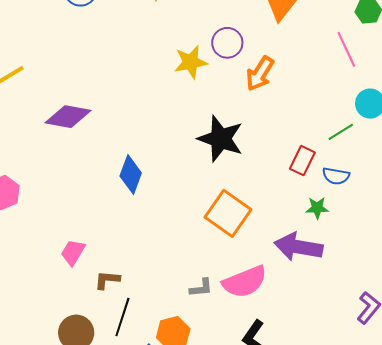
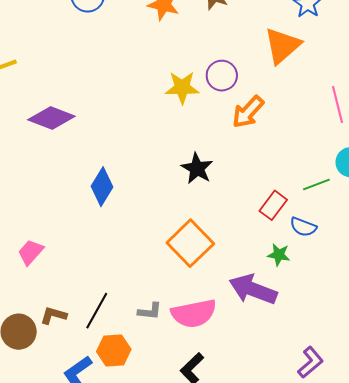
black star: (221, 139) -> (197, 168), size x0.7
brown L-shape: (107, 280) -> (53, 315), moved
black line: (122, 317) -> (97, 311), moved

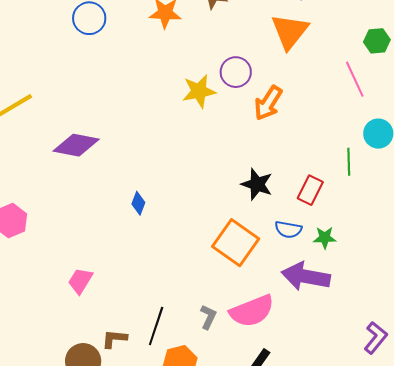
black star: (197, 168) -> (257, 184), moved
green line: (316, 184) -> (349, 162), turned -60
blue diamond: (102, 187) -> (138, 203), size x0.6
blue semicircle: (303, 227) -> (288, 229), moved
gray L-shape: (150, 311) -> (208, 317), turned -60

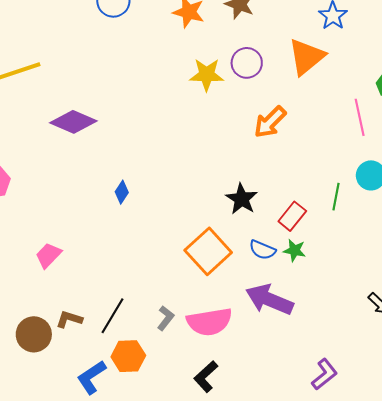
purple circle: (236, 72) -> (247, 63), moved
yellow star: (199, 91) -> (207, 75), moved
green star: (325, 238) -> (295, 250), moved

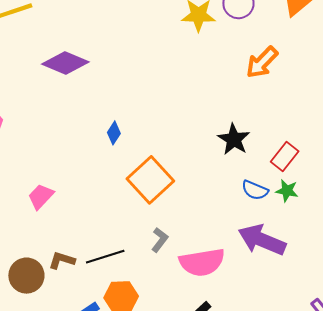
orange square: (208, 251) -> (150, 180), moved
black line: (113, 316) -> (105, 257), turned 42
gray L-shape: (166, 318) -> (160, 240), moved

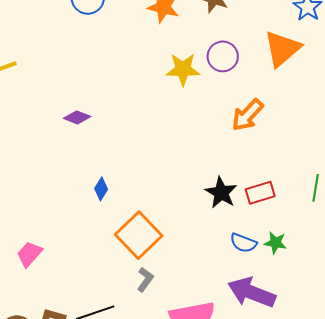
purple diamond: (65, 63) -> (77, 117), moved, size x0.6
red rectangle: (285, 156) -> (260, 193), moved, turned 36
gray L-shape: (160, 240) -> (145, 279), moved

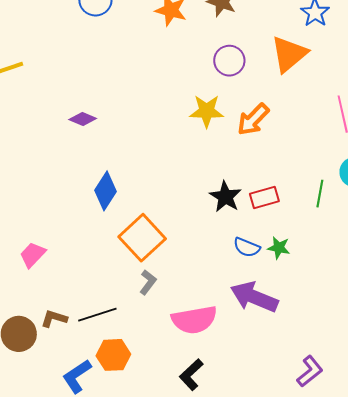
yellow star: (183, 69) -> (207, 111), moved
blue diamond: (101, 189) -> (105, 191), size x1.6

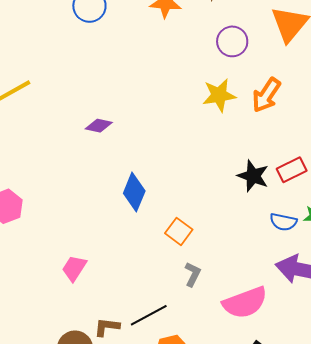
orange square: (142, 238) -> (179, 231), size x0.6

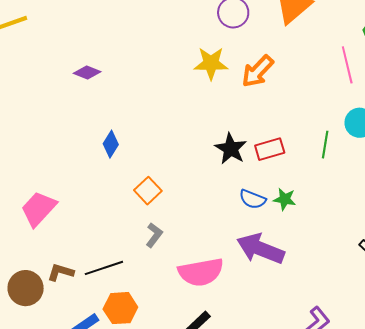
blue diamond: (134, 192) -> (111, 144), size x0.7
pink trapezoid: (74, 268) -> (39, 209), size x1.4

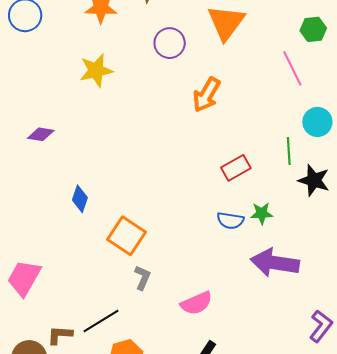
yellow star: (211, 63) -> (96, 70), moved
black star: (231, 149) -> (314, 180), moved
orange square: (148, 191) -> (126, 236), size x1.4
purple arrow: (260, 249) -> (275, 263), moved
pink semicircle: (201, 272) -> (196, 303), size x0.7

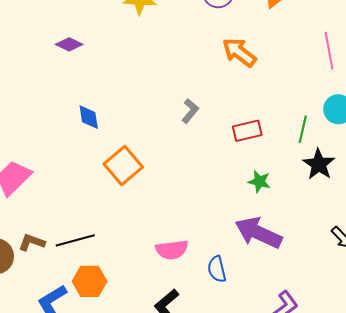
orange arrow: (207, 95) -> (239, 52), turned 81
blue diamond: (80, 199) -> (89, 117), turned -44
blue semicircle: (230, 221) -> (217, 269), moved, turned 52
gray L-shape: (143, 278) -> (190, 111), moved

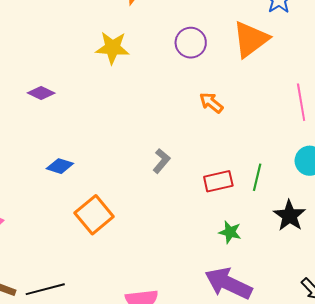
orange arrow: (239, 52) -> (211, 103), size x0.7
blue diamond: (89, 117) -> (60, 166), turned -64
green line: (303, 129) -> (257, 177), moved

